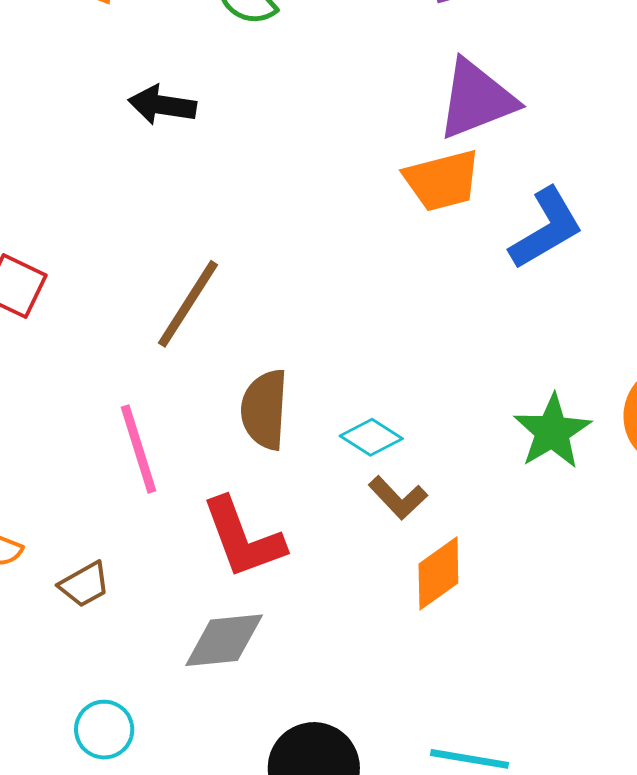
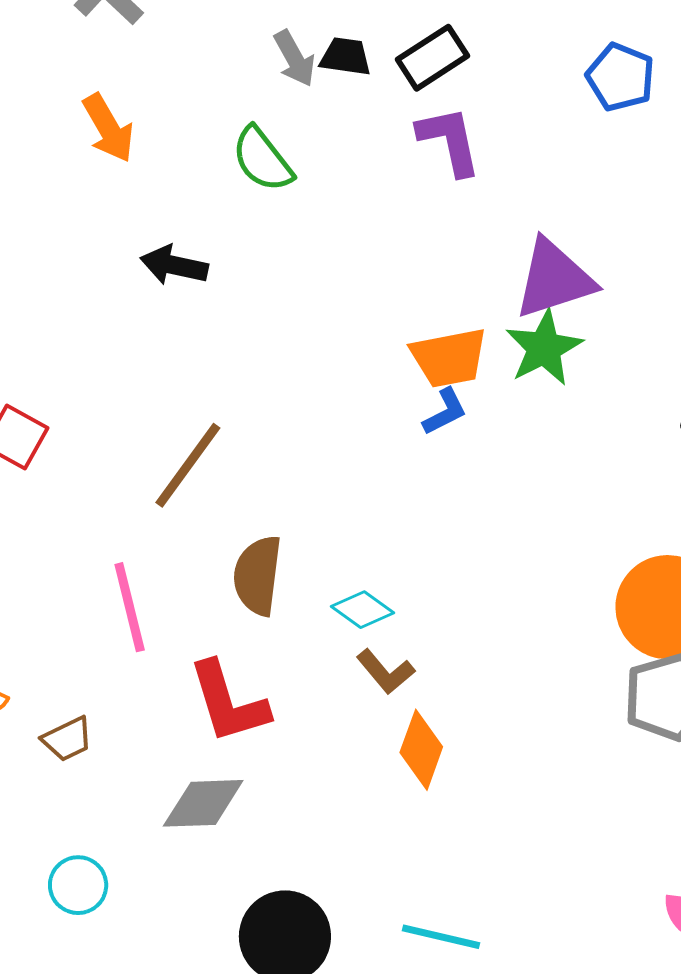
purple triangle: (476, 99) -> (554, 279), moved
blue L-shape: (546, 228) -> (445, 412), moved, size x0.6
green star: (552, 431) -> (544, 348), moved
orange diamond: (438, 573) -> (421, 750), turned -38

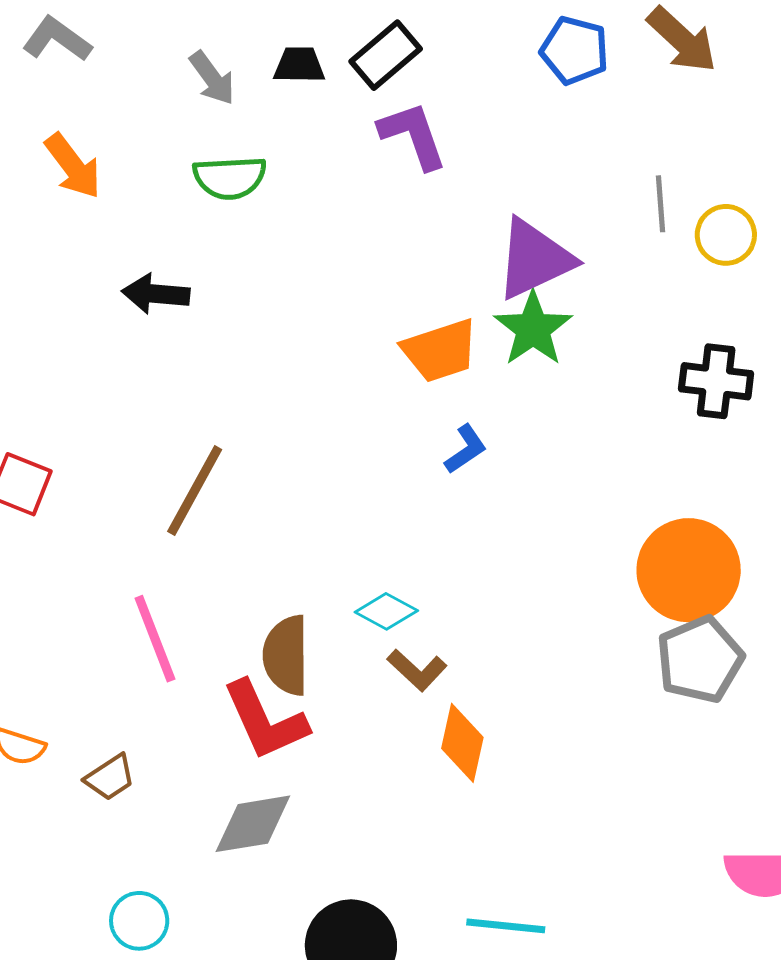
gray arrow: (295, 58) -> (212, 78), moved
green semicircle: (262, 159) -> (230, 178), turned -48
blue L-shape: (445, 412) -> (466, 449), moved
brown semicircle: (258, 575) -> (286, 655), moved

